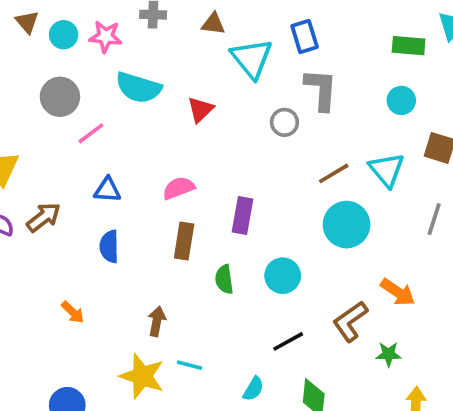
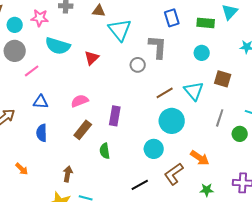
cyan circle: (64, 35) -> (15, 25), moved
blue rectangle: (305, 37) -> (172, 18), moved
brown rectangle: (184, 241) -> (83, 130), turned 30
cyan circle: (283, 276) -> (154, 149), moved
green star: (389, 354) -> (207, 190), moved

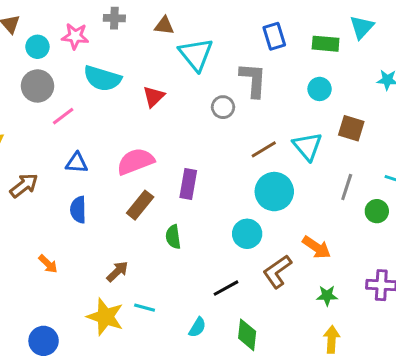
pink semicircle: (80, 101) -> (136, 161), size x1.4
brown arrow: (68, 174) -> (117, 271), turned 35

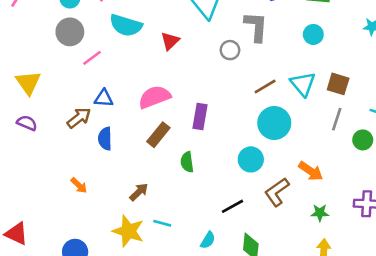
brown square: (351, 128) -> (338, 84), moved
brown arrow: (24, 186) -> (79, 118), moved

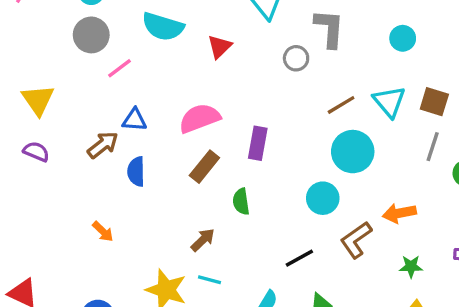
orange arrow: (311, 171) -> (399, 213), turned 135
brown arrow: (139, 192) -> (203, 240), moved

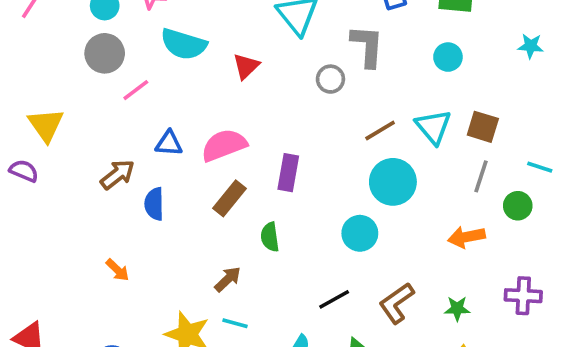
blue triangle: (135, 120) -> (169, 143), moved
purple semicircle: (36, 152) -> (24, 171), moved
orange arrow: (399, 213) -> (466, 237), moved
brown L-shape: (356, 240) -> (397, 303), moved

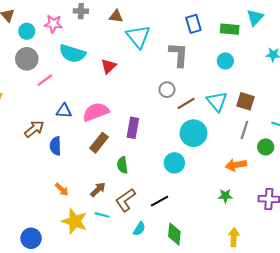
gray circle: (330, 79) -> (167, 90), moved
orange arrow: (117, 270) -> (62, 189), moved
brown L-shape: (397, 303) -> (126, 200), moved
green star: (457, 309) -> (225, 196), moved

